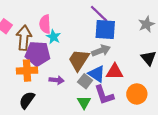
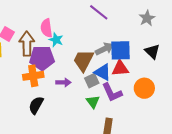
blue square: (105, 29) -> (121, 50), moved
gray square: (85, 81) -> (92, 81), turned 32

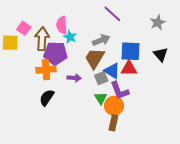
gray arrow: (105, 49) -> (101, 40), moved
orange circle: (144, 88) -> (114, 106), moved

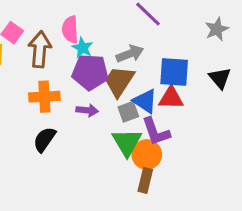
purple pentagon: (55, 53) -> (90, 72), moved
green triangle: (101, 98) -> (127, 142), size x1.5

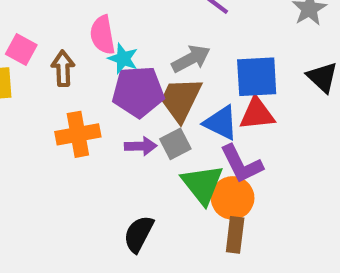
brown arrow: (40, 49) -> (63, 68), size x0.7
gray square: (128, 112) -> (175, 144), moved
black semicircle: (44, 139) -> (139, 234), moved

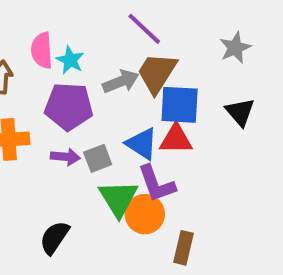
cyan star: (123, 59) -> (70, 60), moved
brown trapezoid: (181, 99) -> (157, 73), moved
brown rectangle: (235, 235) -> (184, 248), moved

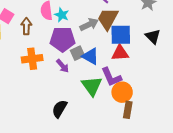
blue triangle: (142, 144) -> (91, 56), moved
purple arrow: (65, 157) -> (63, 66), turned 48
gray square: (98, 158) -> (77, 53), moved
orange circle: (145, 214) -> (122, 92), moved

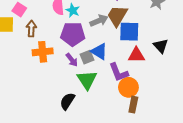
brown arrow: (26, 26) -> (31, 29), moved
black triangle: (153, 36) -> (161, 46), moved
gray square: (77, 53) -> (87, 57), moved
red triangle: (120, 53) -> (136, 55), moved
green triangle: (92, 86) -> (87, 80), moved

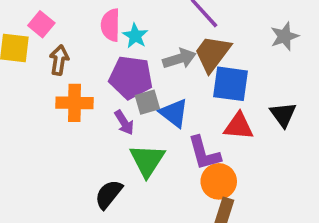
gray square: (87, 57) -> (147, 102), moved

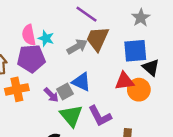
purple pentagon: (131, 77) -> (31, 59), moved
blue square: (230, 84) -> (135, 51), moved
gray square: (147, 102) -> (65, 92), moved
purple L-shape: (204, 153) -> (100, 116), moved
orange circle: (219, 181) -> (139, 90), moved

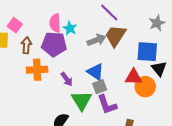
gray square: (65, 92) -> (100, 87), moved

